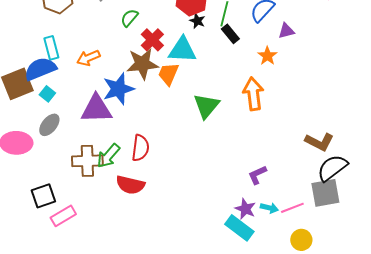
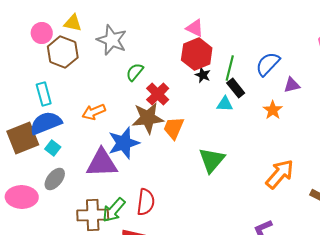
cyan rectangle: (51, 48) -> (44, 94), moved
cyan triangle: (182, 50) -> (225, 104), moved, size x0.6
orange arrow: (253, 94) -> (280, 174), moved, turned 48

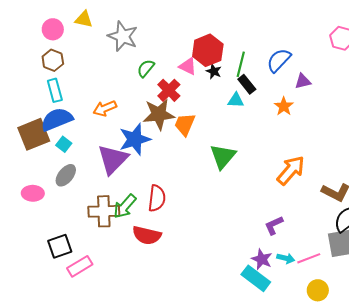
pink triangle: (195, 28) -> (188, 66), moved
brown hexagon: (63, 52) -> (53, 60), moved, size x0.7
purple triangle: (102, 163) -> (113, 159), turned -44
pink ellipse: (22, 197) -> (33, 193), size x0.7

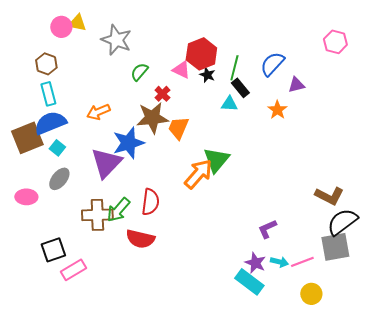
pink circle: (53, 29) -> (61, 27), moved
red cross: (169, 90) -> (162, 94), size x0.7
orange arrow: (291, 170) -> (198, 174), moved

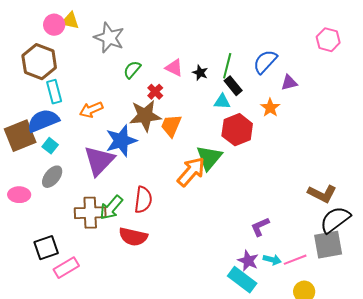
red hexagon: (201, 54) -> (237, 130), moved
brown hexagon: (46, 64) -> (39, 62), size x1.6
cyan rectangle: (48, 94) -> (54, 92), moved

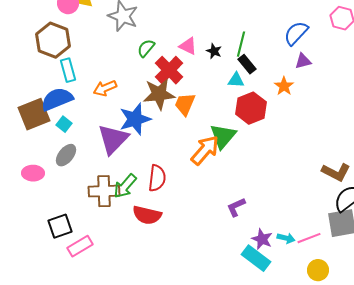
blue semicircle: (265, 62) -> (296, 33), moved
red cross: (155, 92) -> (169, 70), size x1.8
purple L-shape: (260, 227) -> (236, 207), moved

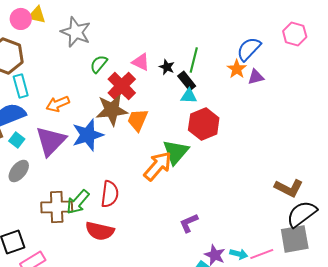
black rectangle: (247, 64) -> (187, 81), moved
orange star: (284, 86) -> (237, 69), moved
purple triangle: (113, 139) -> (51, 141), moved

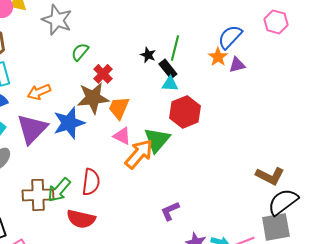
pink triangle: (141, 62) -> (122, 136), moved
red cross: (122, 86) -> (103, 74), size x0.7

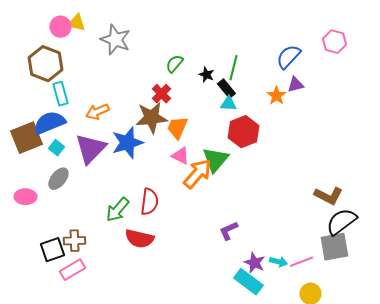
green semicircle: (80, 52) -> (174, 64), moved
orange star: (218, 57) -> (276, 96), moved
brown cross: (38, 195) -> (74, 241), moved, size x0.7

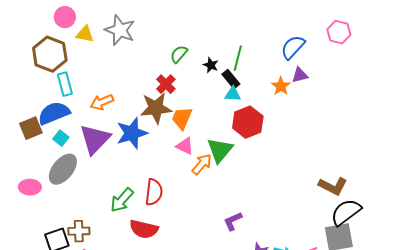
yellow triangle: (76, 23) -> (85, 34), moved
brown square: (26, 138) -> (31, 128), size x0.7
orange arrow: (197, 174) -> (202, 164), size x0.7
gray ellipse: (58, 179) -> (63, 169), size x1.4

